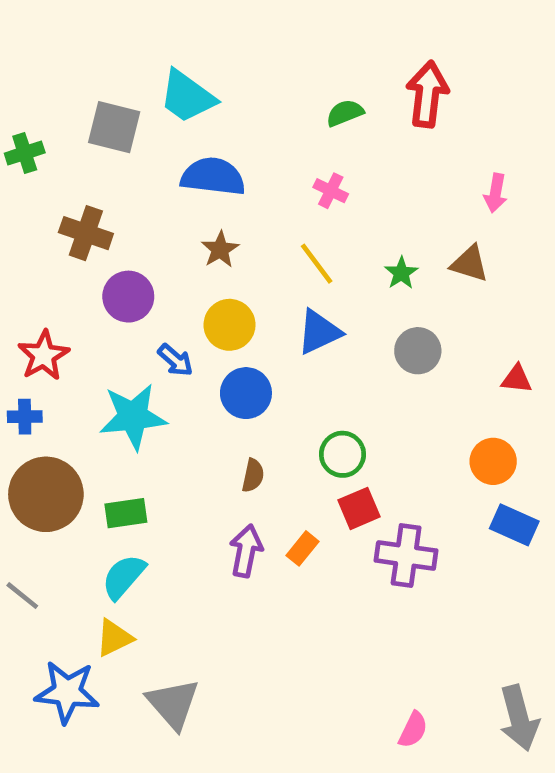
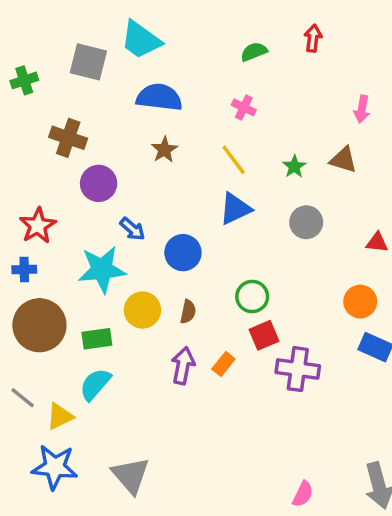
red arrow: (427, 94) -> (313, 38), size x0.6
yellow circle: (230, 325) -> (142, 310), moved
yellow triangle: (114, 638) -> (60, 416), moved

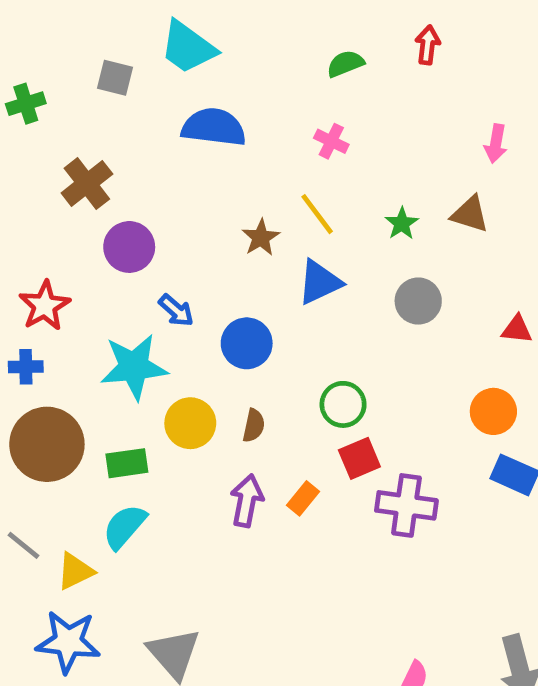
gray square: (88, 62) -> (115, 78), size x0.7
brown cross: (68, 138) -> (87, 184), turned 33
brown star: (164, 150) -> (261, 238), moved

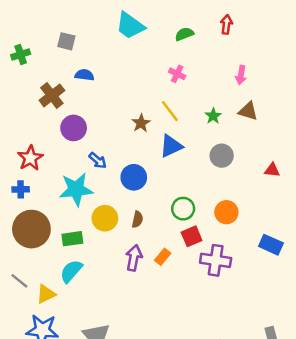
cyan trapezoid: (188, 47) -> (130, 26), moved
blue semicircle: (214, 127) -> (84, 75), moved, size x0.6
pink arrow: (496, 144) -> (241, 75), moved
orange circle: (493, 411) -> (226, 212), moved

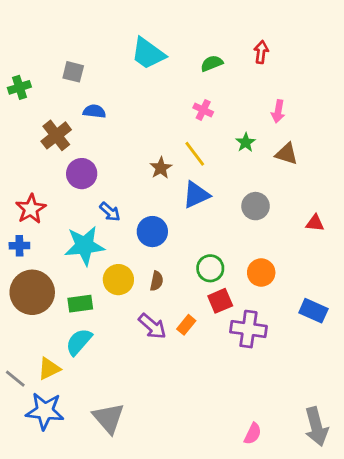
green star: (213, 116) -> (246, 142), moved
purple arrow: (134, 258) -> (152, 326), turned 120
gray line: (19, 281) -> (15, 379), moved

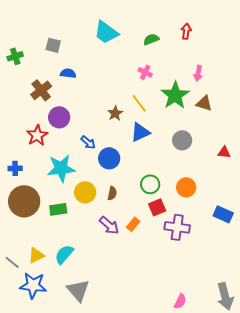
green star: (246, 142) -> (175, 95), size x2.0
red star: (31, 209) -> (37, 135), moved
blue arrow: (110, 212) -> (88, 142), moved
cyan semicircle: (79, 342) -> (64, 254), moved

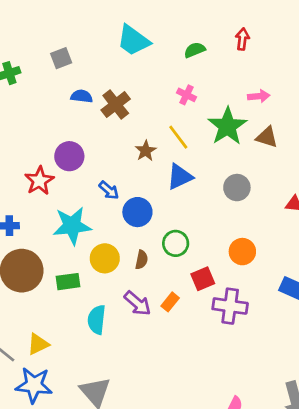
gray square: (53, 45) -> (61, 58), turned -35
pink arrow: (198, 73) -> (259, 96), turned -105
brown cross: (41, 90) -> (116, 104), moved
green circle: (150, 184) -> (176, 243), moved
cyan semicircle: (64, 254) -> (97, 320), moved, turned -35

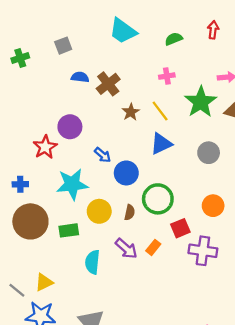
pink cross: (187, 95) -> (167, 76), turned -35
brown star: (146, 151) -> (131, 112), moved
green circle: (176, 243) -> (158, 199), size x1.4

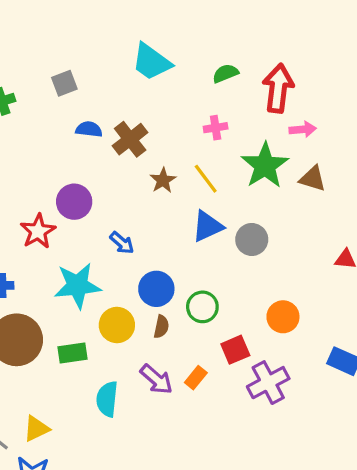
red arrow: (213, 30) -> (278, 88), moved, size x1.8
gray circle: (209, 153) -> (252, 239), moved
blue circle: (126, 173) -> (156, 289), moved
green circle: (158, 199) -> (202, 307), size x0.7
purple cross: (203, 251) -> (268, 383), turned -36

